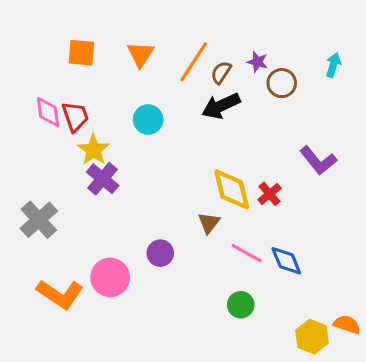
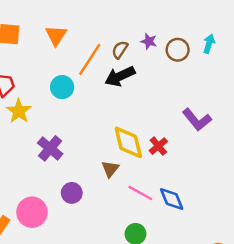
orange line: (194, 62) -> (90, 59), moved
brown circle: (282, 83) -> (178, 50), moved
purple cross: (103, 179) -> (50, 148), moved

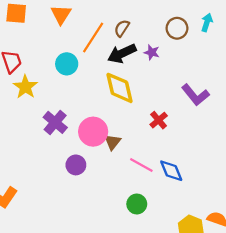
purple star: (149, 41) -> (152, 52), moved
yellow diamond: (128, 142) -> (120, 88), moved
pink circle: (32, 212) -> (93, 132), moved

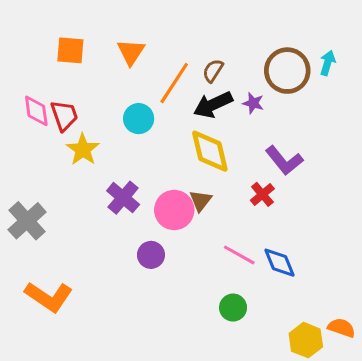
brown circle: (177, 28) -> (287, 71), size x1.5
purple L-shape: (195, 95) -> (284, 160), moved
brown triangle: (113, 142) -> (201, 201), moved

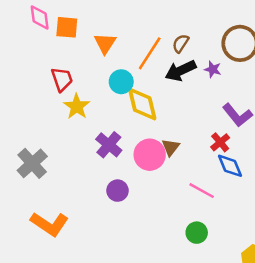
orange triangle: (131, 52) -> (105, 43), moved
pink diamond: (36, 111) -> (40, 17), moved
yellow diamond: (210, 151) -> (142, 104), moved
purple circle: (151, 255) -> (117, 191), moved
blue diamond: (280, 263) -> (230, 166), moved

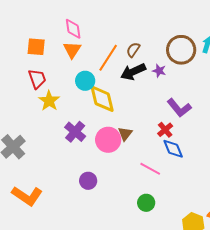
pink diamond: (40, 17) -> (73, 29), moved
orange square: (67, 27) -> (36, 47), moved
purple circle: (117, 191) -> (88, 181), moved

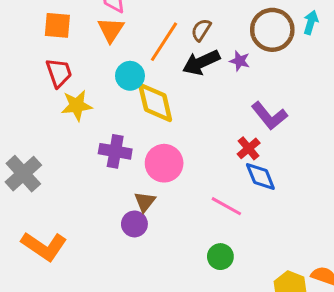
yellow star: (49, 101) -> (77, 105), turned 30
purple cross: (75, 132) -> (115, 151), turned -30
brown triangle: (125, 134) -> (145, 202), moved

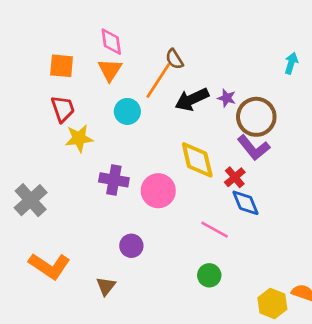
brown semicircle: (201, 30) -> (174, 59), moved, turned -65
brown circle: (272, 30) -> (256, 117), moved
yellow diamond: (155, 102) -> (197, 160), moved
brown triangle: (145, 202) -> (106, 286), moved

